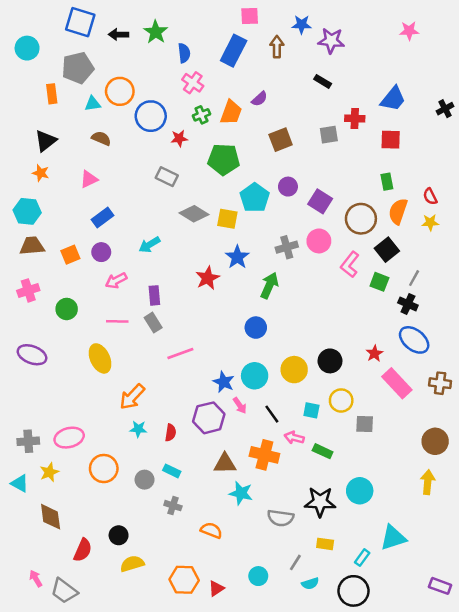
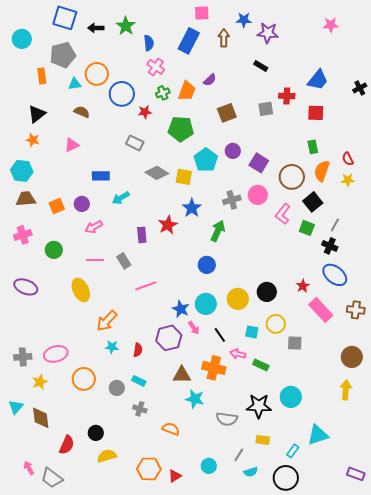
blue rectangle: (102, 217) -> (101, 176), moved, turned 36
purple rectangle: (154, 295) -> (142, 235), moved
cyan triangle: (20, 483) -> (16, 407), moved, turned 42

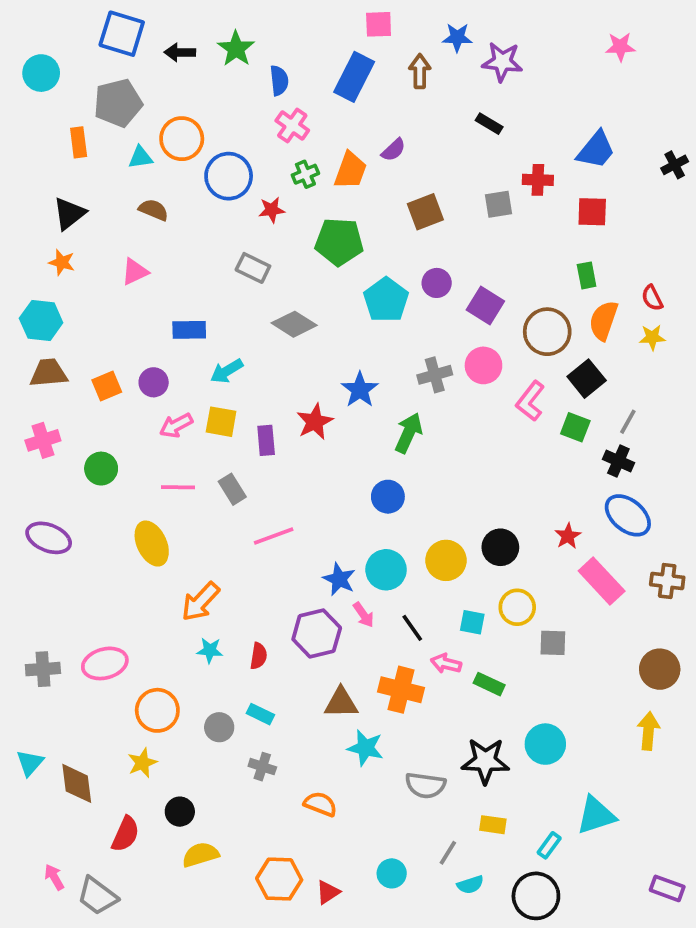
yellow square: (184, 177) -> (221, 422), moved
yellow star: (40, 382) -> (142, 763), moved

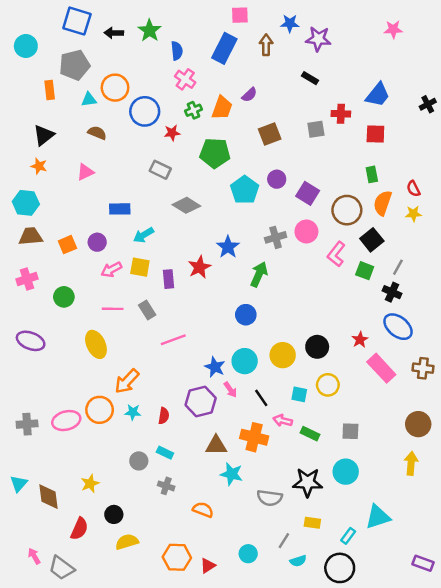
gray square: (553, 643) -> (350, 431), moved
orange circle: (157, 710) -> (100, 410), moved

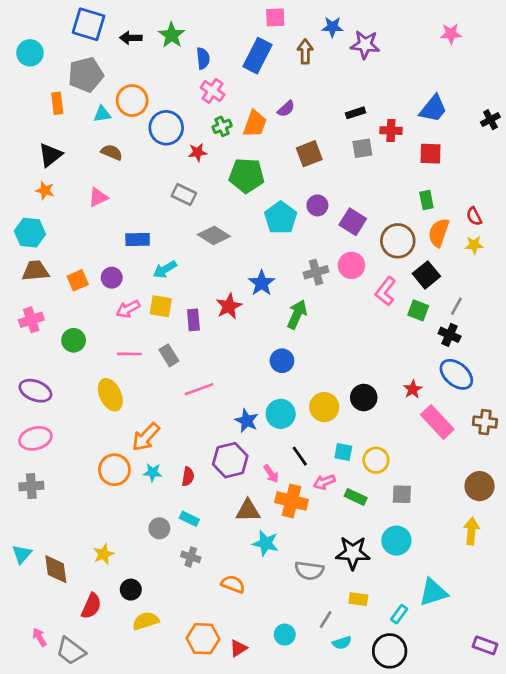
black rectangle: (310, 78) -> (356, 113), moved, turned -49
yellow circle: (328, 385) -> (376, 460), moved
pink arrow: (230, 390) -> (271, 474), moved
pink ellipse: (66, 421) -> (35, 438), moved
pink arrow: (283, 421) -> (324, 482), turned -36

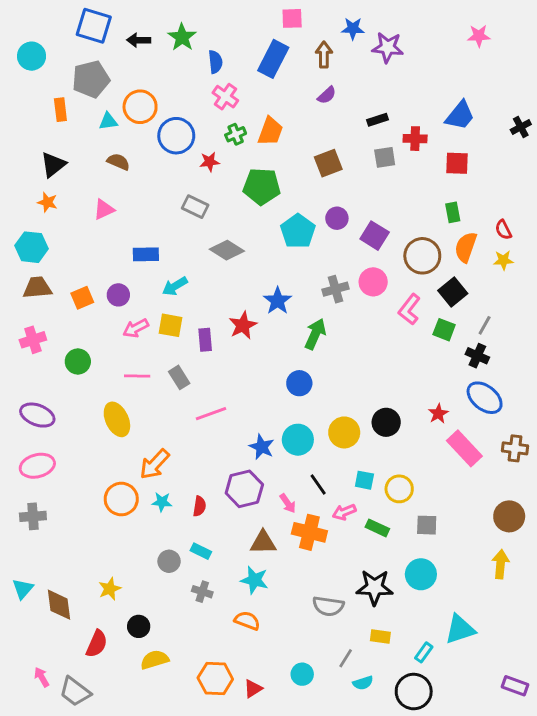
purple semicircle: (286, 109) -> (327, 95), moved
cyan star: (266, 543) -> (254, 580), moved

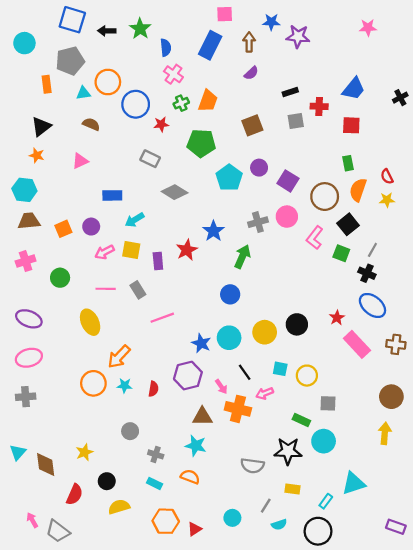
green rectangle: (377, 528) -> (301, 420), moved
cyan rectangle: (201, 551) -> (155, 483), moved

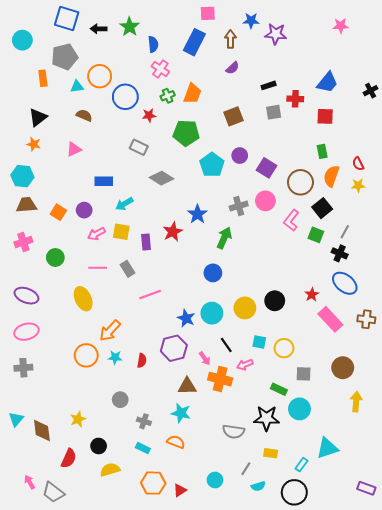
orange square: (63, 229) -> (58, 212), turned -35
brown circle: (391, 397) -> (343, 368), moved

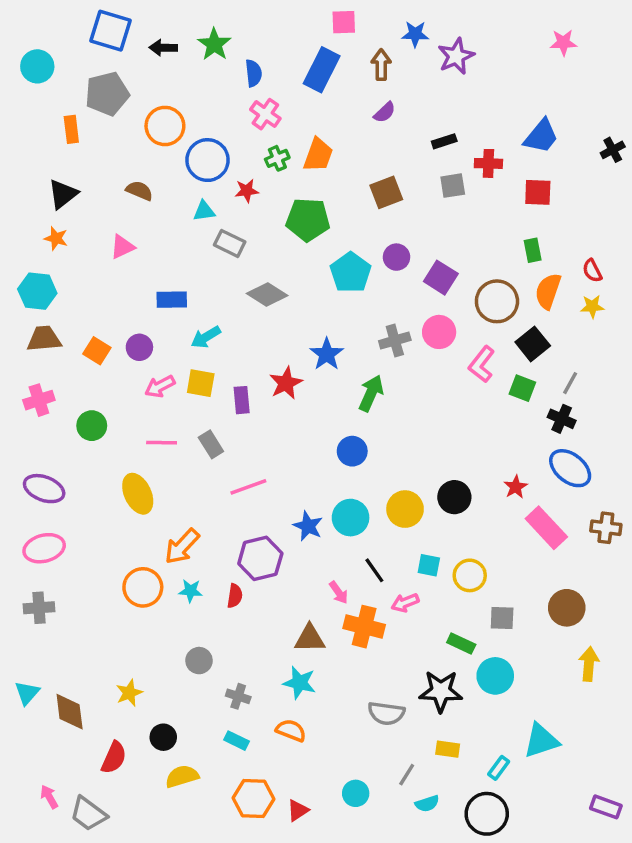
purple star: (276, 34) -> (456, 56), turned -30
cyan triangle: (77, 86) -> (204, 211), moved
purple hexagon: (174, 348) -> (260, 558), moved

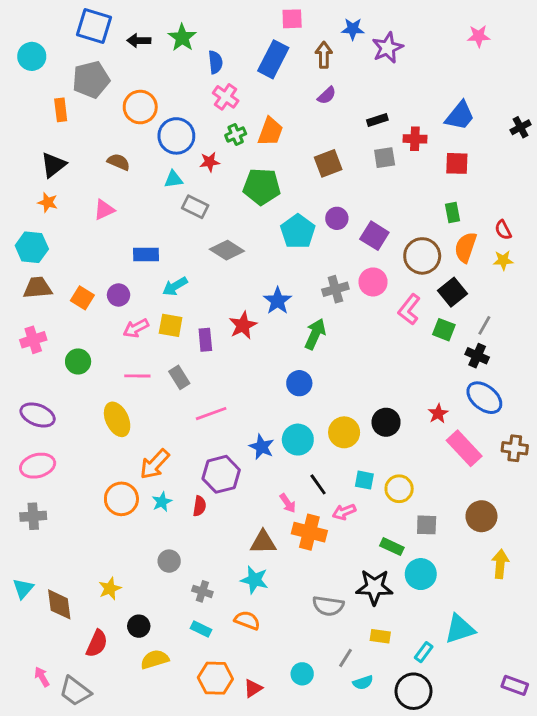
cyan star: (190, 591) -> (162, 502), turned -30

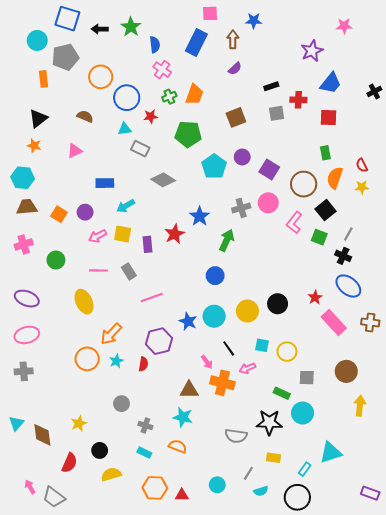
purple star: (387, 48) -> (312, 51), moved
cyan circle: (32, 56) -> (37, 40), moved
red triangle: (253, 688) -> (182, 495), turned 32

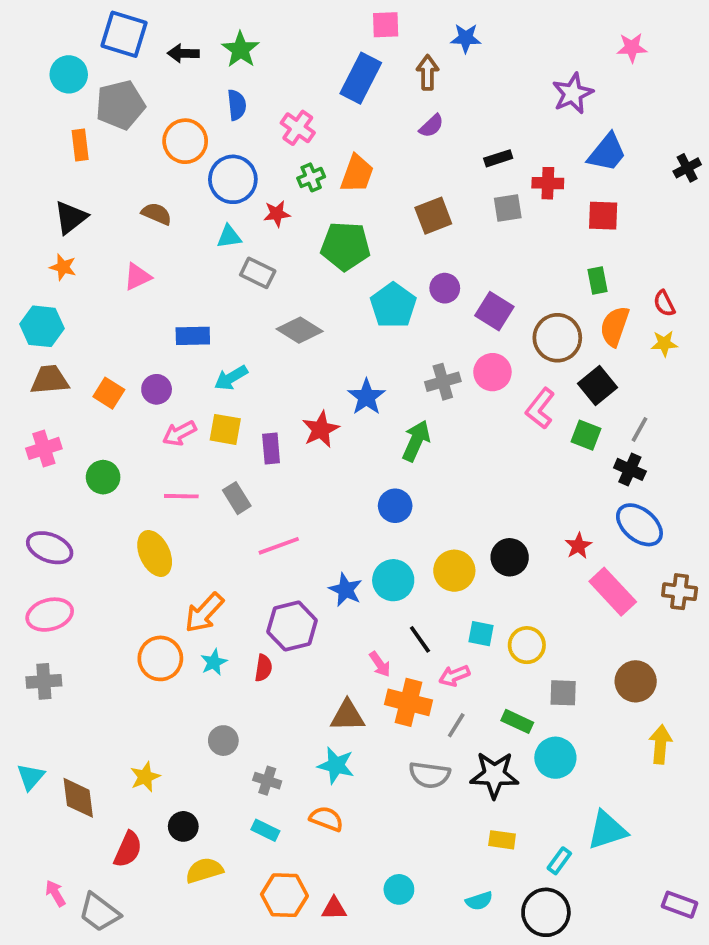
blue semicircle: (155, 45) -> (237, 105), moved
gray semicircle: (236, 436) -> (429, 775), moved
gray line: (248, 473) -> (456, 725), moved

